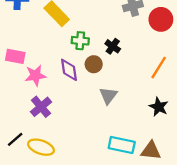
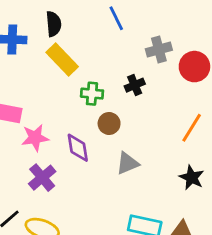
black cross: (113, 46) -> (135, 85), moved, turned 32
purple diamond: (69, 70) -> (78, 148), moved
gray triangle: (108, 96) -> (128, 163), turned 30

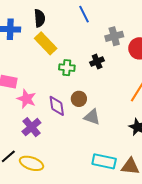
brown circle: (109, 123) -> (79, 99), moved
pink star: (35, 138) -> (26, 99), turned 30
gray triangle: (128, 163) -> (92, 117), turned 42

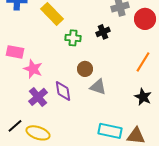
purple diamond: (57, 106) -> (63, 91), moved

